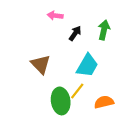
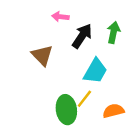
black arrow: (75, 33) -> (82, 36), size x1.5
brown triangle: (41, 64) -> (42, 55), moved

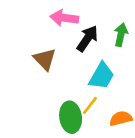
pink arrow: (60, 17) -> (64, 18), size x1.5

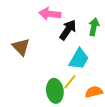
brown triangle: (45, 59) -> (21, 47), moved

